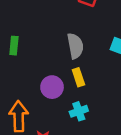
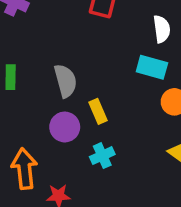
gray semicircle: (75, 46) -> (65, 81), moved

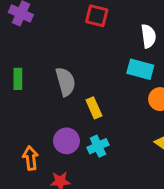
purple circle: (65, 127) -> (66, 141), moved
orange arrow: (24, 169) -> (31, 158), size x0.7

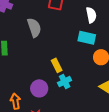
gray semicircle: (66, 82) -> (34, 28), moved
cyan cross: (98, 146) -> (65, 82), moved

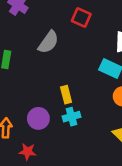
gray semicircle: (34, 28) -> (48, 42), turned 42

